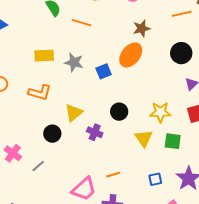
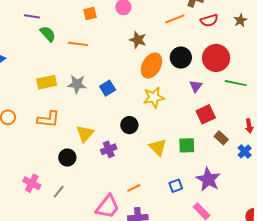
brown star: (141, 28) -> (138, 40), turned -30
orange ellipse: (131, 55) -> (151, 66), moved
yellow star: (160, 112) -> (154, 97), moved
purple cross: (95, 132) -> (109, 149), turned -35

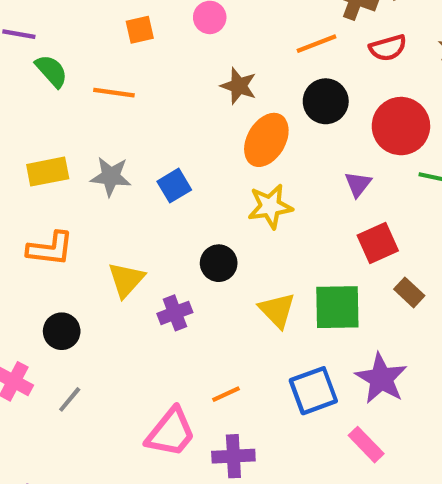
black circle: (181, 58) -> (326, 101), moved
green square: (187, 145) -> (337, 307), size x1.4
black circle: (67, 158) -> (62, 331), moved
blue square: (176, 186) -> (313, 391), size x1.6

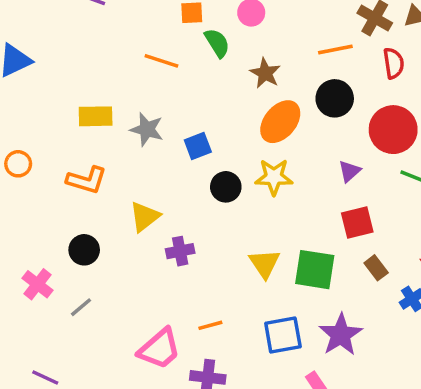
red semicircle: (388, 48) -> (394, 63), turned -92
green semicircle: (51, 71) -> (217, 43), moved
black circle: (219, 263) -> (226, 187), moved

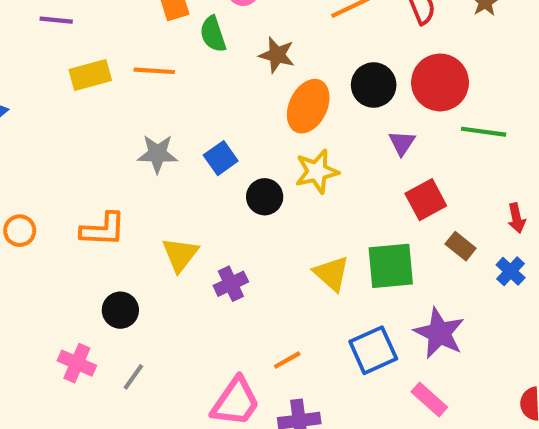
green semicircle: (217, 43) -> (213, 34), turned -152
black circle: (335, 98) -> (374, 85), moved
yellow rectangle: (96, 116) -> (90, 75), moved

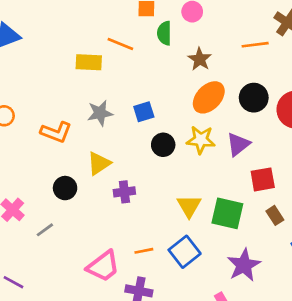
yellow rectangle: (90, 75) -> (89, 62), moved
purple triangle: (402, 143) -> (238, 144), moved, size x1.4
gray star: (157, 154) -> (100, 113), moved, turned -30
black circle: (120, 310) -> (65, 188), moved
blue square: (373, 350) -> (185, 252), moved, turned -32

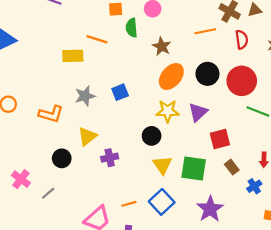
black circle: (163, 145) -> (152, 136), moved

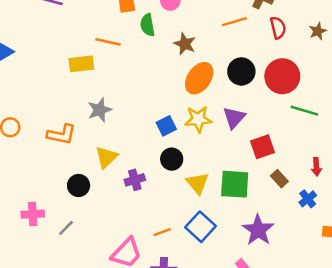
blue square: (120, 92) -> (166, 126), moved
black circle: (152, 136) -> (172, 159), moved
pink cross: (21, 179) -> (33, 214), turned -36

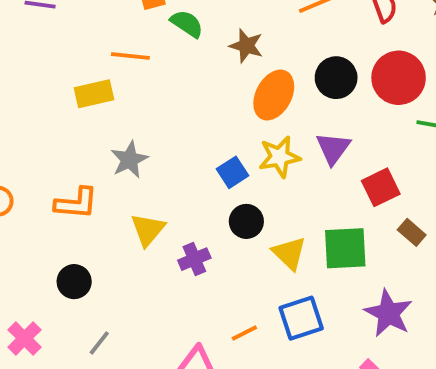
green semicircle: (148, 25) -> (187, 24), turned 140
black circle: (79, 186) -> (74, 282), moved
pink cross: (33, 214) -> (24, 338), moved, turned -35
blue square: (200, 227) -> (301, 318), turned 36

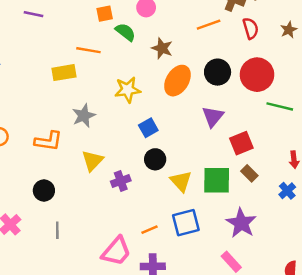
yellow star: (279, 157) -> (128, 90), moved
brown rectangle: (412, 232) -> (249, 173), moved
gray line: (99, 343) -> (57, 230), turned -42

